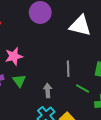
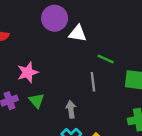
white triangle: (80, 26) -> (78, 33), moved, size x0.7
green line: (83, 89) -> (106, 59), moved

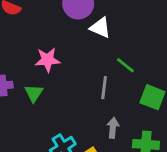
pink star: (28, 72) -> (47, 60), moved
gray arrow: (71, 109) -> (113, 128), moved

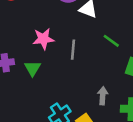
gray line: (104, 88) -> (73, 50), moved

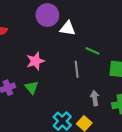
gray line: (73, 50) -> (77, 69), moved

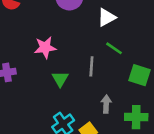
white triangle: (68, 28) -> (107, 17), moved, turned -49
green triangle: (32, 88) -> (60, 79), moved

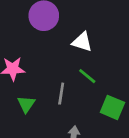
white triangle: (107, 17) -> (82, 42), turned 42

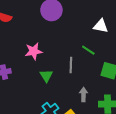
white triangle: (82, 42) -> (101, 26), moved

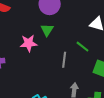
green triangle: (46, 76) -> (47, 30), moved

